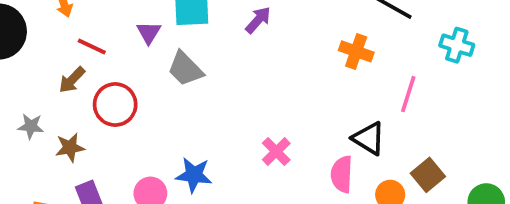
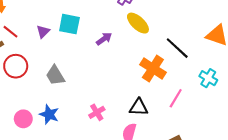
orange cross: (356, 51) -> (153, 69), size x1.4
gray trapezoid: (185, 69) -> (55, 75), moved
black triangle: (369, 138) -> (139, 107), moved, turned -42

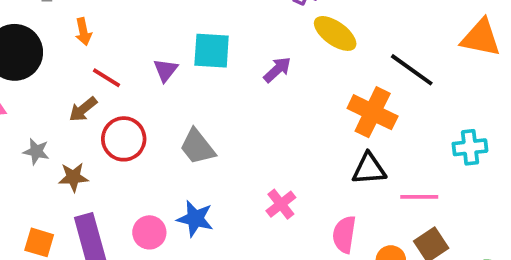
cyan cross: (208, 78) -> (470, 147), moved, turned -30
pink line: (176, 98) -> (419, 197), moved, turned 66
black triangle: (139, 107) -> (369, 169), moved

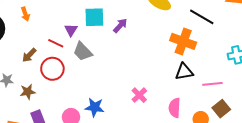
purple arrow: (277, 70) -> (120, 26), moved
red line: (107, 78) -> (56, 43), moved
gray trapezoid: (197, 147) -> (83, 51), moved

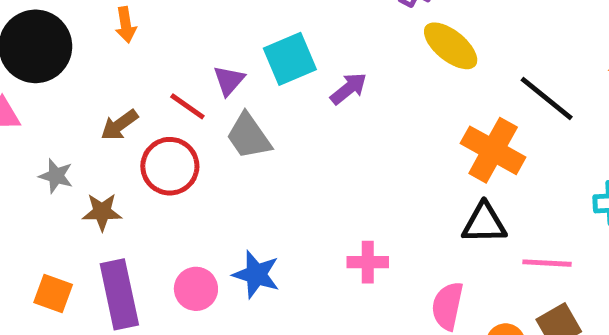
cyan square: (94, 17) -> (290, 59), turned -30
pink cross: (139, 95) -> (368, 262), turned 35

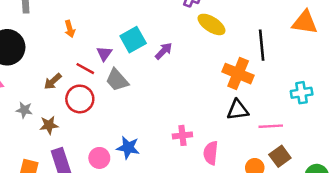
orange arrow: (126, 25) -> (70, 29), moved
black line: (547, 98) -> (262, 45), turned 52
pink semicircle: (447, 306) -> (211, 153), moved

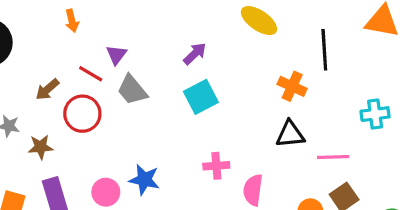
cyan square: (133, 40) -> (201, 97), moved
orange cross: (238, 74) -> (292, 86), size x0.7

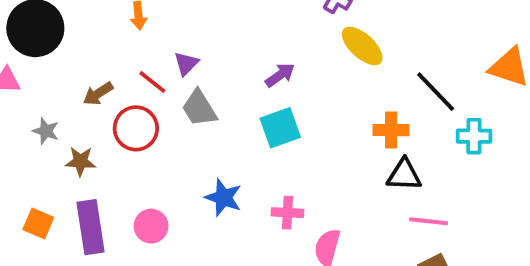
black line: (324, 50) -> (436, 92), turned -48
orange cross: (292, 86) -> (391, 130), turned -32
cyan cross: (375, 114) -> (474, 136), moved
black triangle: (290, 134) -> (404, 175), moved
blue star: (144, 180) -> (223, 198), moved

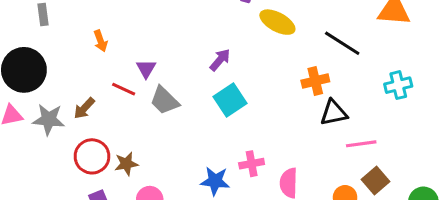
red circle: (136, 128) -> (92, 156), moved
gray star: (46, 131) -> (49, 119), moved, size x1.5
cyan cross: (474, 136) -> (398, 85), moved
brown star: (80, 161) -> (126, 164), moved
blue star: (223, 198) -> (215, 181), moved

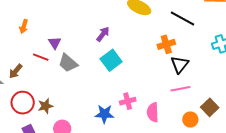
orange arrow: (101, 41) -> (24, 26), turned 40
black triangle: (334, 113) -> (180, 65), turned -36
pink line: (361, 144) -> (180, 89), moved

